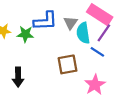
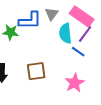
gray triangle: (71, 23) -> (52, 14), moved
brown square: (68, 64) -> (36, 71), moved

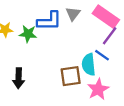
cyan semicircle: (65, 33) -> (89, 65), moved
brown square: (36, 71) -> (71, 76), moved

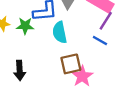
cyan semicircle: (89, 65) -> (60, 32), moved
pink star: (98, 89) -> (82, 76), moved

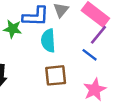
pink star: (82, 76) -> (95, 90), moved

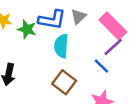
brown square: (56, 75) -> (64, 82), turned 35

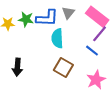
green star: (27, 29) -> (26, 19), moved

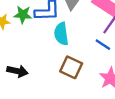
black arrow: (17, 67) -> (17, 71), turned -78

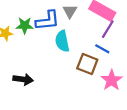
brown square: (71, 67) -> (87, 64), moved

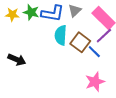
brown square: (87, 64) -> (80, 42), moved

